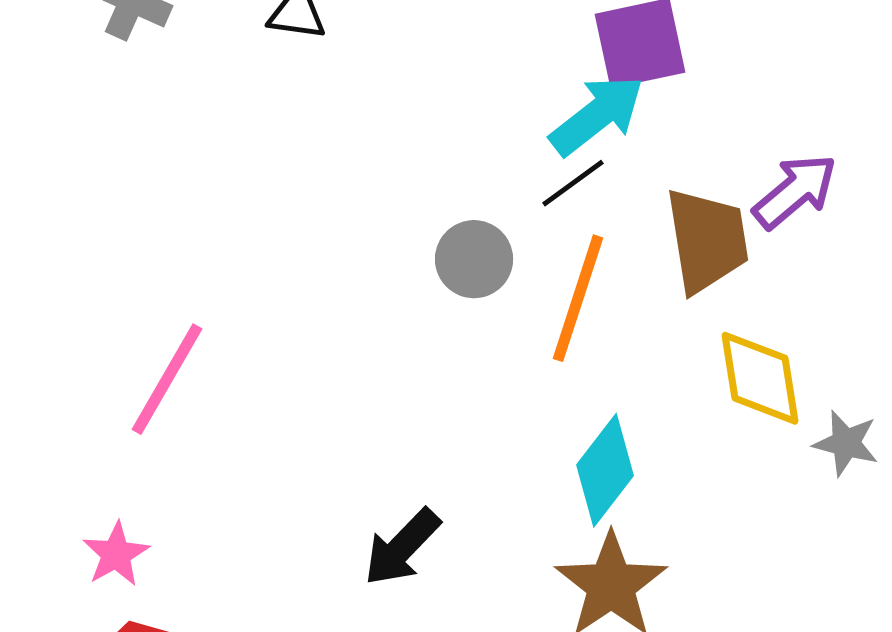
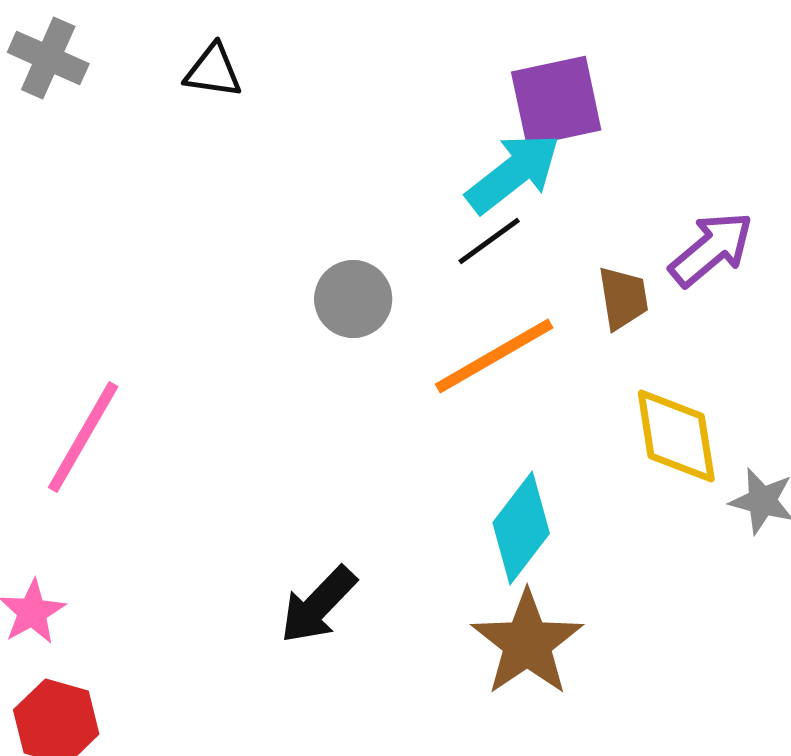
brown trapezoid: (707, 240) -> (623, 298), size x0.6
gray circle: (474, 259) -> (353, 299), moved
orange line: (578, 298) -> (494, 356), turned 42

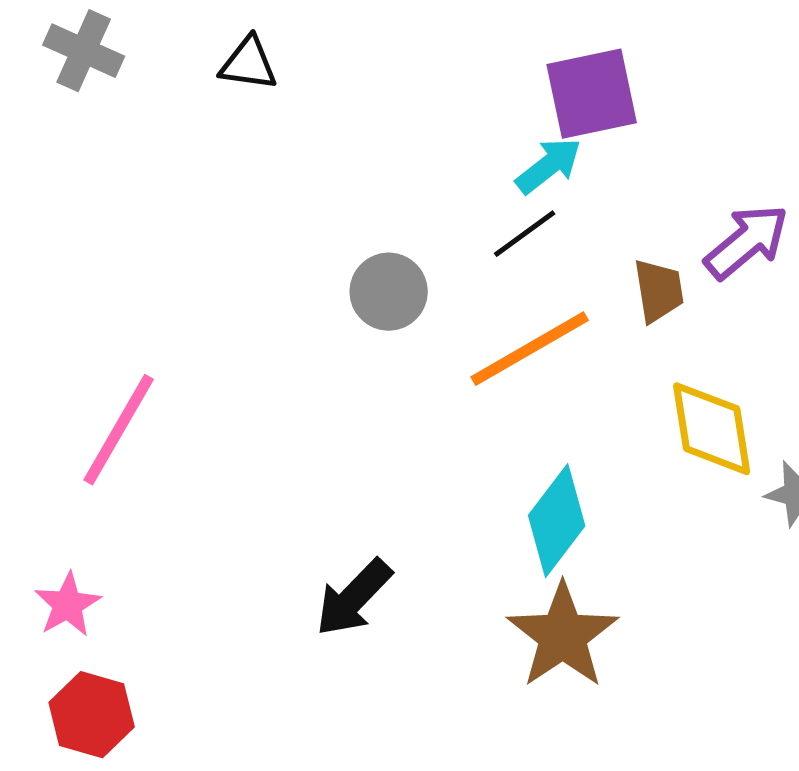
cyan arrow: (513, 173) -> (549, 166), size x0.7

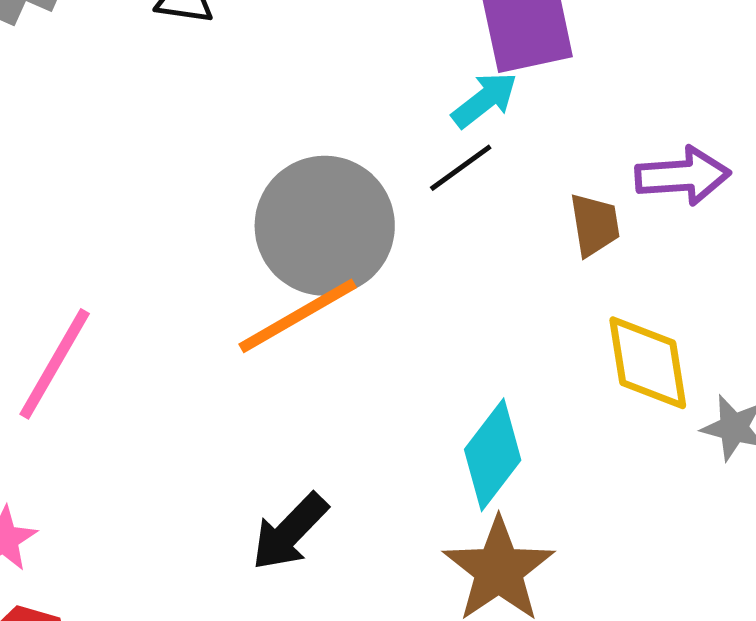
purple arrow: (747, 242) -> (683, 176), turned 36
gray circle: (389, 292) -> (325, 226), size x1.8
orange line: (530, 349) -> (298, 316), moved

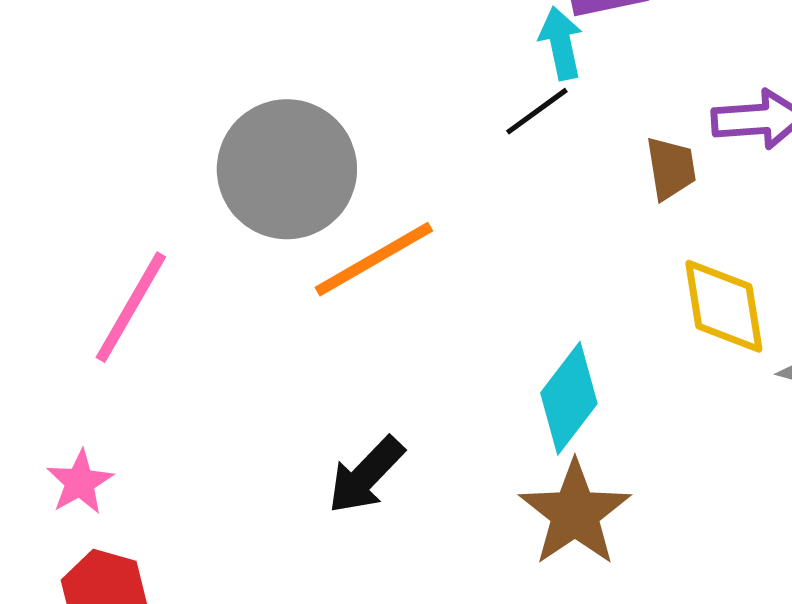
cyan arrow: (485, 100) -> (561, 43), turned -64
gray circle: (325, 226) -> (287, 169), moved

